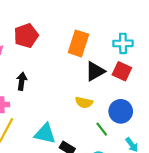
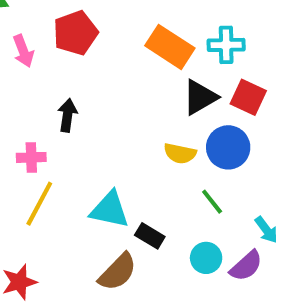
orange rectangle: (78, 43) -> (170, 47), turned -75
cyan cross: (123, 43) -> (226, 45), moved
blue circle: (121, 111) -> (228, 147), moved

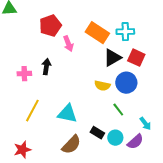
pink arrow: (23, 51) -> (68, 44), moved
pink cross: (31, 157) -> (24, 74), moved
black rectangle: (150, 236) -> (97, 133), moved

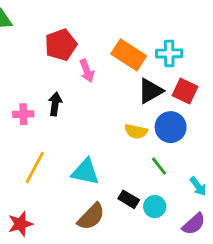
purple semicircle: (135, 142) -> (194, 224), moved

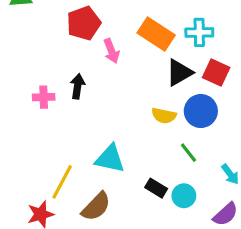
yellow line: (35, 168) -> (62, 182), moved
brown semicircle: (91, 217) -> (96, 207), moved

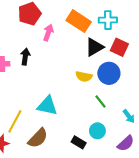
pink arrow: (111, 51) -> (48, 33), turned -140
black rectangle: (156, 188) -> (79, 142), moved

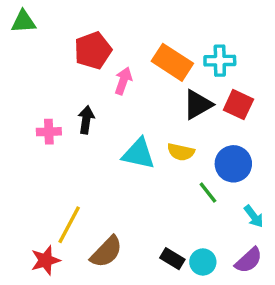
blue circle: (109, 73) -> (233, 164), moved
cyan triangle: (47, 106) -> (139, 154), moved
cyan circle: (97, 131) -> (203, 262), moved

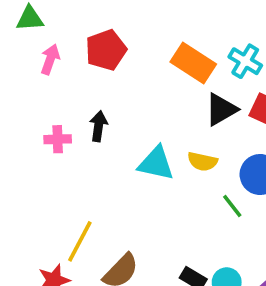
cyan cross: (220, 61) -> (245, 61), turned 32
pink arrow: (123, 81) -> (50, 59), moved

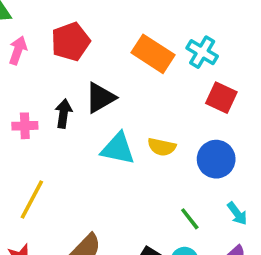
black triangle: (221, 109) -> (100, 98), moved
green line: (232, 206) -> (190, 219), moved
yellow line: (80, 241) -> (32, 199), moved

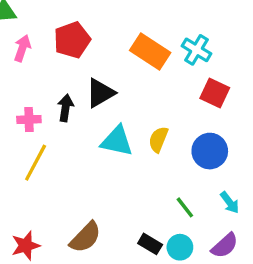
yellow semicircle: (162, 147) -> (158, 139), turned 100
yellow line: (32, 199) -> (36, 163), moved

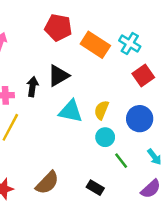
red pentagon: (72, 40) -> (58, 28), moved, turned 30
red square: (215, 93) -> (143, 76), turned 30
cyan circle: (180, 247) -> (105, 137), moved

